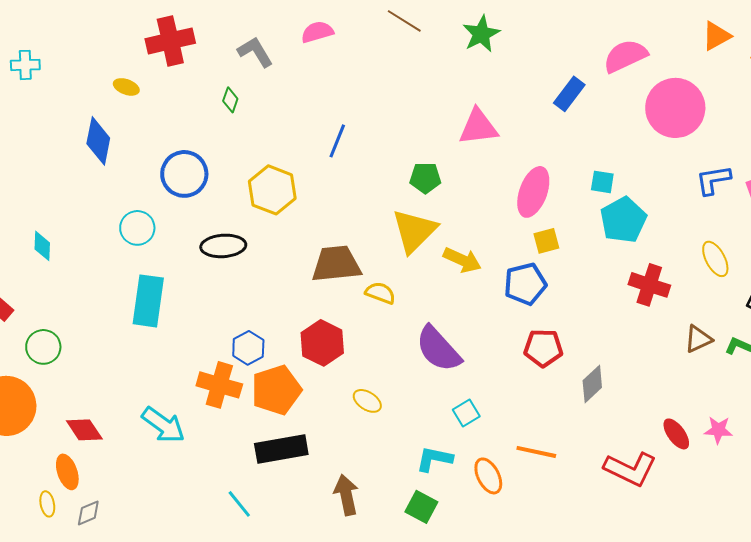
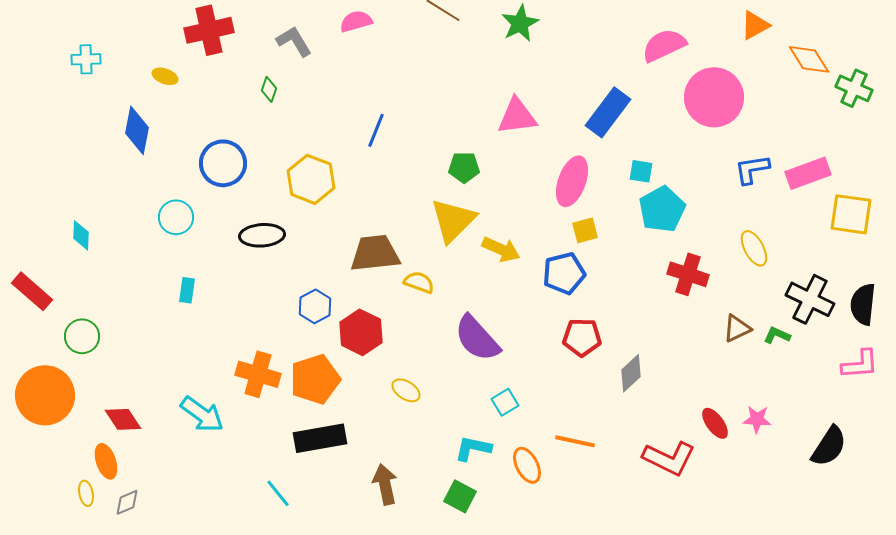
cyan cross: (25, 65) -> (86, 59), moved
blue rectangle: (569, 94) -> (608, 112), moved, size x1.4
cyan rectangle: (148, 301) -> (187, 290), size x0.5
blue hexagon: (248, 348) -> (315, 306), moved

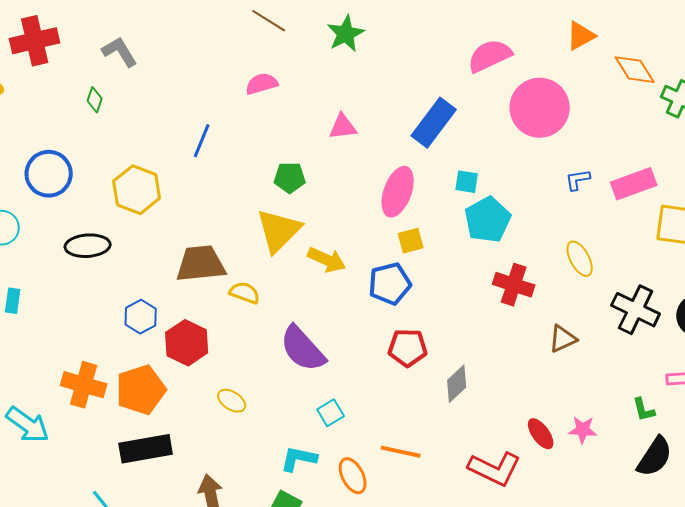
pink semicircle: (356, 21) -> (262, 84), moved
pink triangle: (517, 116) -> (343, 127), size x0.7
blue L-shape: (752, 169) -> (578, 180), size x0.7
green L-shape: (777, 335) -> (644, 410), moved, turned -128

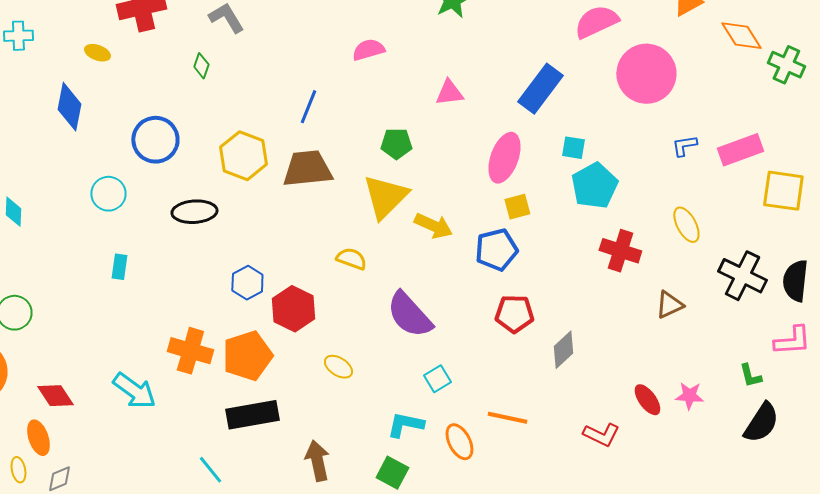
brown trapezoid: (201, 264) -> (307, 169), moved
red L-shape: (495, 469) -> (601, 435), size x0.7

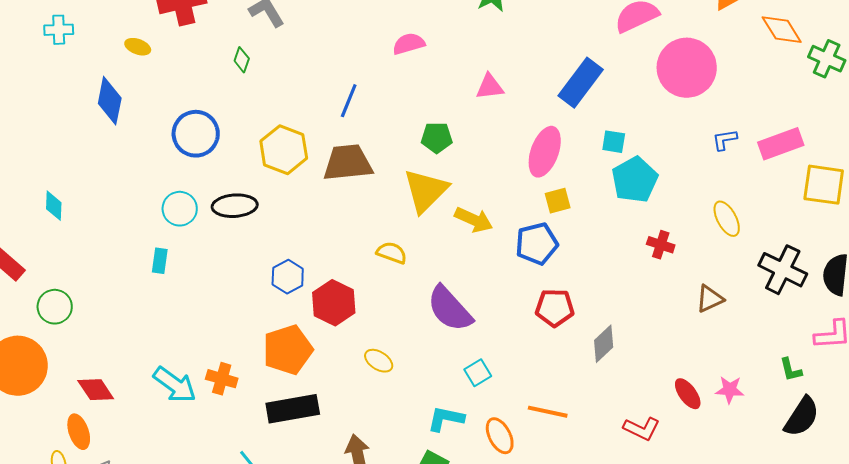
cyan circle: (108, 194) -> (180, 209), moved
red cross: (620, 251) -> (661, 245), size x0.7
orange cross: (190, 351) -> (222, 379), moved, size x0.7

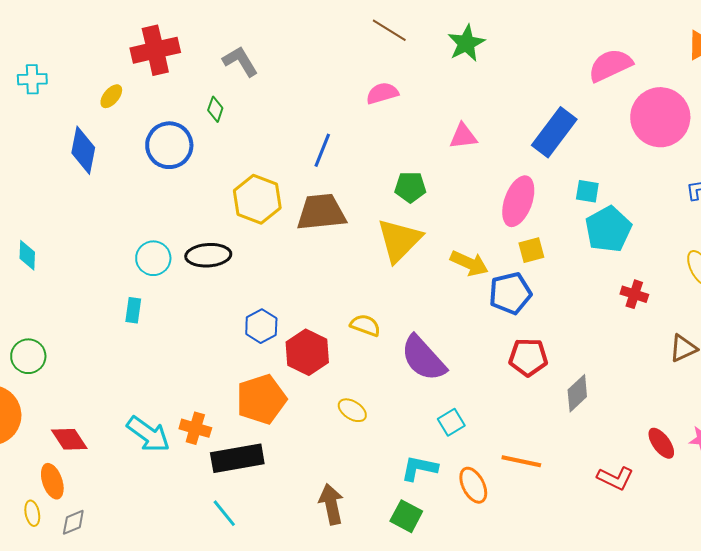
yellow ellipse: (138, 47) -> (111, 96), turned -70
blue circle: (196, 134) -> (169, 145), moved
yellow arrow: (474, 220) -> (469, 263), moved
yellow semicircle: (392, 253) -> (365, 325), moved
black rectangle: (293, 409) -> (237, 458), moved

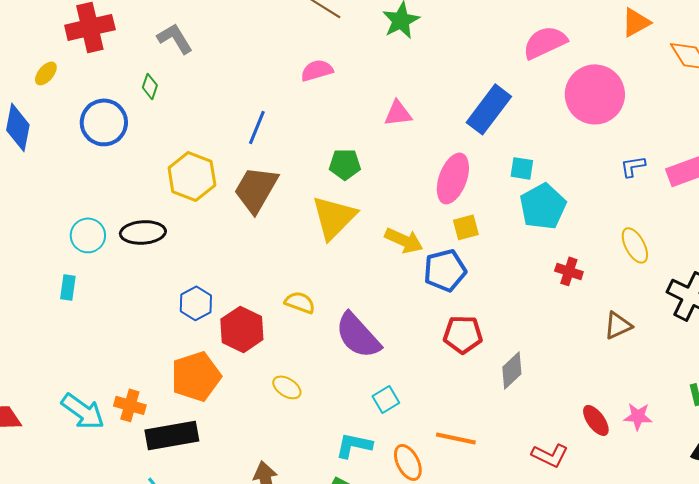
brown trapezoid: (321, 212) -> (256, 189), turned -54

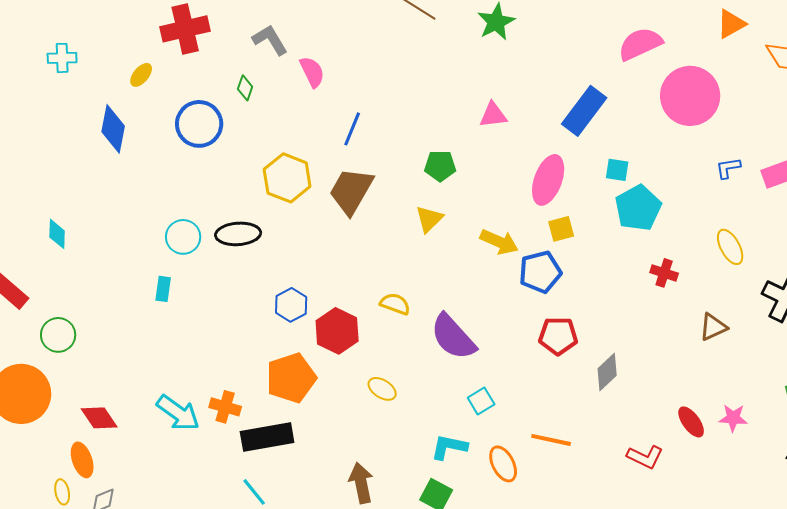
pink semicircle: (317, 70) -> (312, 72), moved, turned 80
yellow triangle: (334, 217) -> (429, 219), size x0.6

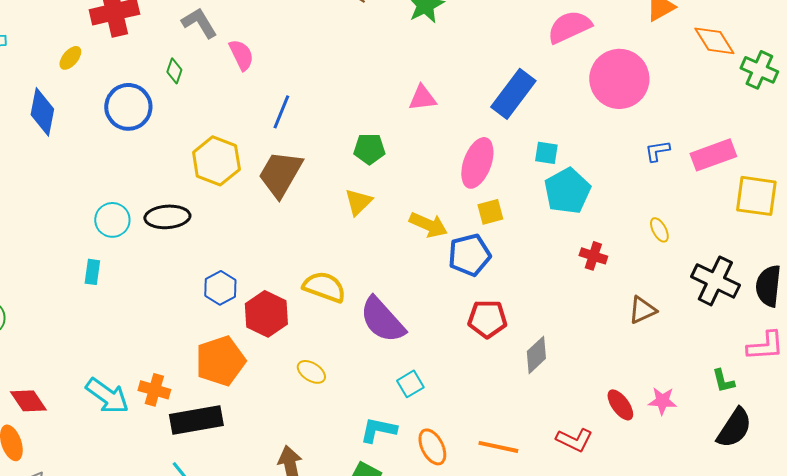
yellow ellipse: (730, 247) -> (659, 230), size x0.7
yellow semicircle: (395, 304) -> (324, 287), size x1.4
orange line: (551, 440) -> (498, 447), moved

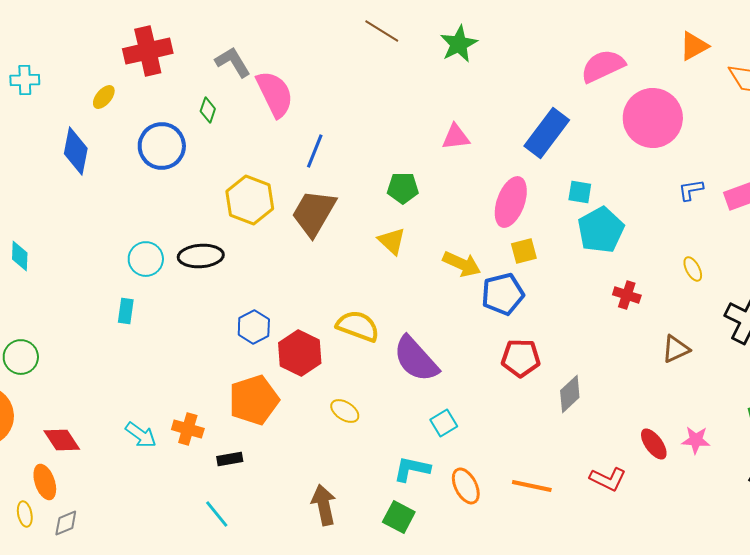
pink semicircle: (241, 55) -> (275, 94), size x1.5
yellow triangle: (358, 202) -> (392, 241), turned -32
cyan arrow: (107, 396) -> (141, 435), size x0.7
black rectangle: (196, 420) -> (230, 459), size x0.5

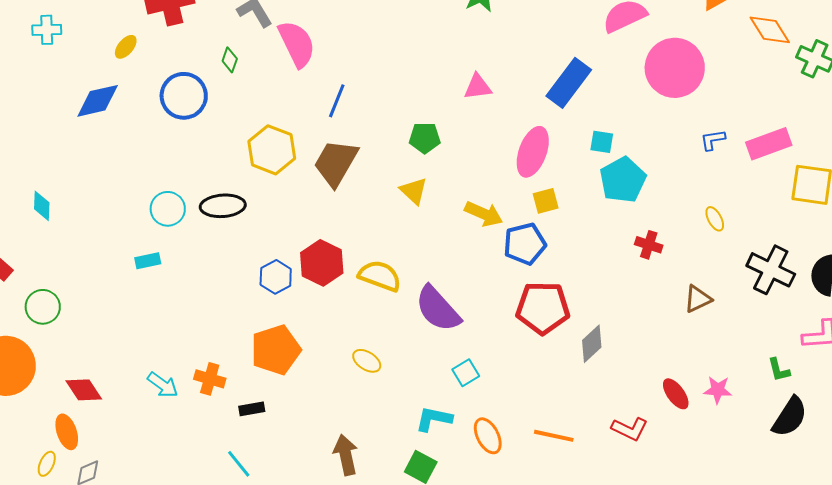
blue diamond: (76, 151) -> (98, 101), turned 66
cyan rectangle: (126, 311) -> (148, 261), turned 70
red hexagon: (300, 353) -> (322, 263), moved
red pentagon: (521, 358) -> (543, 308), size x1.4
yellow ellipse: (25, 514) -> (47, 464), turned 35

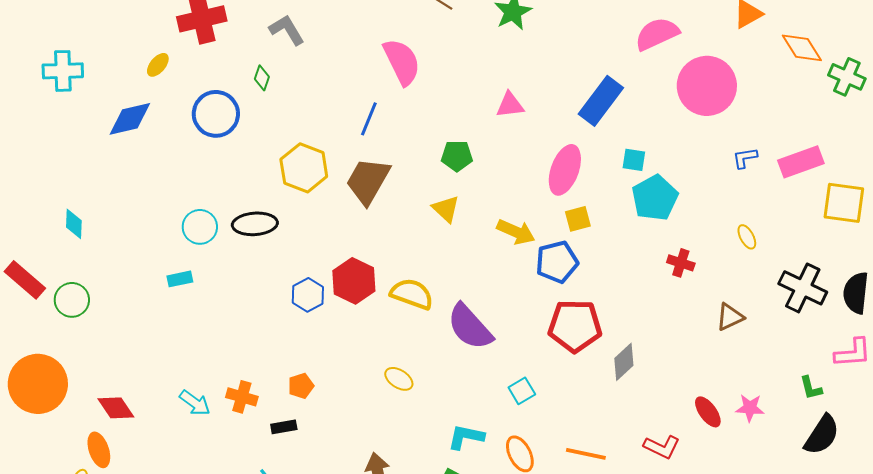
cyan cross: (47, 30) -> (63, 71), moved, size x1.4
pink semicircle: (297, 44) -> (402, 62), moved
green circle: (43, 307) -> (72, 300), moved
orange pentagon: (276, 350) -> (301, 386), moved, size x0.5
cyan square: (466, 373) -> (522, 391), moved

